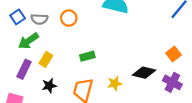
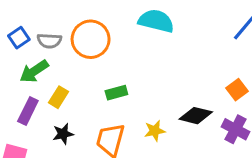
orange circle: (69, 18) -> (91, 39), size x1.6

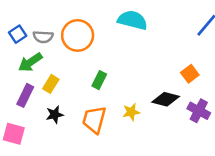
orange square: (237, 90) -> (190, 74), moved
green rectangle: (116, 93) -> (99, 80), turned -48

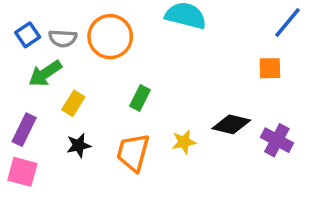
orange square: (190, 74) -> (270, 68), moved, turned 36
purple rectangle: (25, 95) -> (24, 130), moved

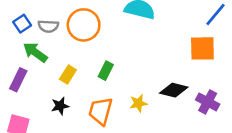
orange square: (270, 68) -> (202, 48), size x1.5
green arrow: (45, 73) -> (35, 52), turned 70
yellow rectangle: (73, 103) -> (68, 75), moved
purple rectangle: (24, 130) -> (18, 80), moved

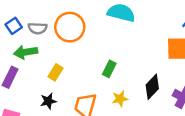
green arrow: (35, 52) -> (26, 52), turned -45
green rectangle: (106, 71) -> (109, 69), moved
black diamond: (174, 90) -> (152, 87), turned -60

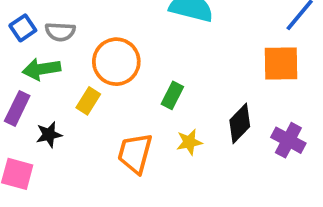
orange circle: (70, 27) -> (116, 62), moved
black star: (48, 101) -> (49, 135), moved

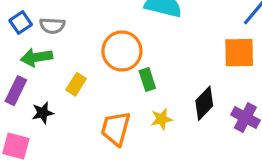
orange circle: (116, 62) -> (122, 51), moved
green rectangle: (172, 95) -> (147, 80), turned -45

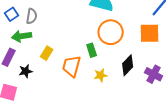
gray semicircle: (52, 26) -> (32, 16), turned -84
orange circle: (122, 51) -> (111, 32), moved
orange trapezoid: (116, 129) -> (72, 66), moved

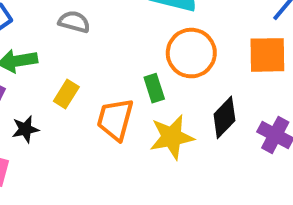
gray semicircle: (32, 16) -> (74, 22), moved, turned -84
yellow star: (101, 75) -> (172, 137), size x1.6

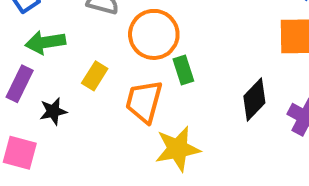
orange circle: (191, 53) -> (154, 34), moved
yellow star: (172, 137) -> (177, 149), moved

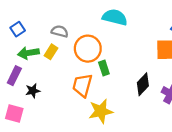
yellow rectangle: (95, 76) -> (51, 52), moved

